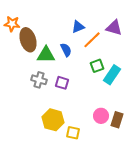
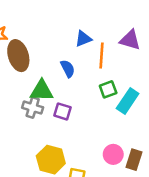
orange line: (92, 40) -> (102, 56), turned -42
green triangle: (46, 55) -> (42, 91), moved

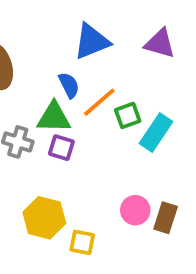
blue triangle: (83, 39) -> (92, 42), size x1.5
orange line: (102, 56) -> (99, 102), moved, turned 45
green triangle: (42, 91) -> (54, 117), moved

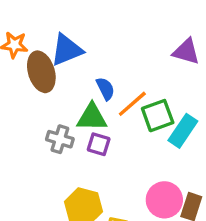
blue triangle: (92, 42) -> (67, 50), moved
green square: (128, 115) -> (158, 116), size x1.4
pink circle: (135, 210) -> (164, 200), size x1.4

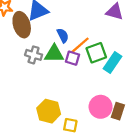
gray cross: (60, 139) -> (34, 55), moved
purple square: (99, 144) -> (72, 58), moved

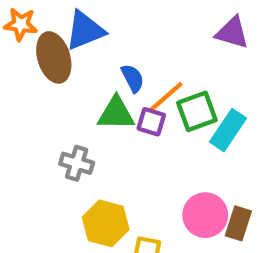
gray cross: (34, 55) -> (77, 163), moved

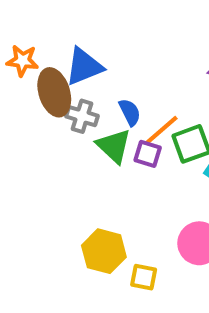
green triangle: (116, 113) -> (114, 146), turned 42
gray cross: (77, 163) -> (82, 116), moved

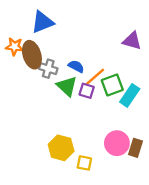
orange star: (22, 61) -> (14, 47), moved
blue triangle: (84, 67) -> (42, 22), moved
blue semicircle: (130, 112) -> (76, 66), turned -35

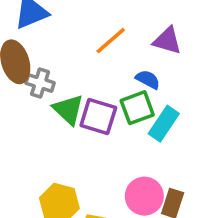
blue semicircle: (76, 66) -> (148, 79), moved
orange line: (95, 77) -> (111, 41), moved
purple square: (87, 91) -> (98, 117), size x1.5

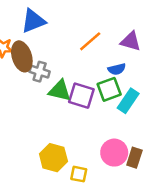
blue semicircle: (148, 79) -> (117, 69), turned 138
green triangle: (68, 109) -> (60, 91), turned -30

